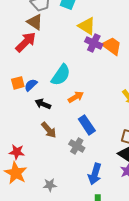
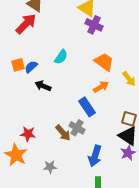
orange trapezoid: (112, 46) -> (104, 62), moved
cyan semicircle: (61, 75) -> (61, 57), size x0.7
orange arrow: (76, 97) -> (101, 87), moved
brown arrow: (49, 130) -> (63, 133), moved
red star: (17, 152) -> (28, 134), moved

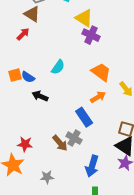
red arrow: (26, 24) -> (23, 34), size x0.6
blue semicircle: (31, 67) -> (28, 77), turned -104

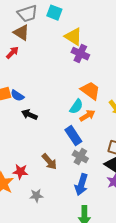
cyan semicircle: (58, 67) -> (76, 107), moved
gray cross: (74, 138) -> (80, 157), moved
red star: (25, 144) -> (20, 172), moved

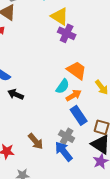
blue rectangle: (73, 136) -> (79, 115), moved
blue arrow: (81, 185) -> (64, 151), moved, turned 125

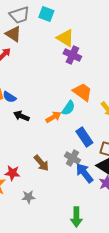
orange arrow: (74, 95) -> (53, 117), moved
blue arrow: (64, 151) -> (84, 173), moved

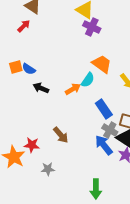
gray cross: (72, 158) -> (110, 130), moved

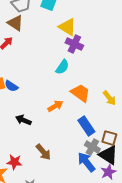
orange trapezoid: (102, 64) -> (80, 93), moved
cyan semicircle: (88, 80) -> (62, 67), moved
black arrow: (41, 88) -> (23, 120), moved

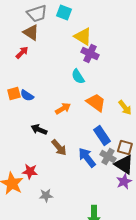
cyan semicircle: (62, 67) -> (78, 76), turned 112
orange arrow: (55, 106) -> (63, 108), moved
brown arrow: (43, 152) -> (59, 148), moved
blue arrow: (86, 162) -> (87, 158), moved

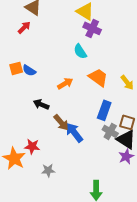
blue rectangle: (102, 136) -> (104, 110), turned 54
blue arrow: (87, 158) -> (74, 132), moved

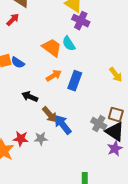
orange trapezoid: (98, 77) -> (52, 48), moved
blue rectangle: (104, 110) -> (75, 81), moved
gray star: (48, 170) -> (41, 139), moved

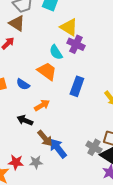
cyan semicircle: (69, 44) -> (56, 52), moved
blue semicircle: (18, 63) -> (23, 84), moved
orange arrow: (54, 76) -> (42, 105), moved
blue rectangle: (75, 81) -> (77, 86), moved

